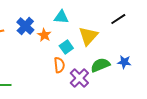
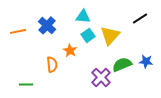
orange star: (44, 35) -> (70, 50), moved
cyan square: (66, 47) -> (88, 35), moved
orange semicircle: (59, 65) -> (52, 64), moved

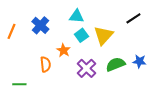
orange line: (18, 31) -> (11, 31), turned -56
purple cross: (101, 77) -> (86, 68), moved

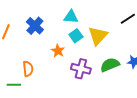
orange semicircle: (45, 64) -> (28, 69), moved
purple cross: (86, 68) -> (81, 69), turned -30

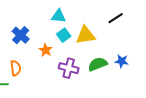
blue cross: (35, 26) -> (21, 35), moved
yellow triangle: (98, 36) -> (86, 35), turned 40

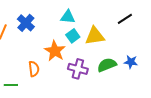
blue cross: (21, 35) -> (26, 23), moved
orange star: (46, 50) -> (55, 51), size x1.5
orange semicircle: (16, 68) -> (34, 69), moved

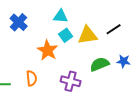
black line: (125, 19) -> (114, 29), moved
orange semicircle: (34, 69) -> (32, 78), moved
purple cross: (78, 69) -> (71, 81), moved

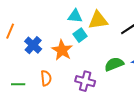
blue cross: (19, 22) -> (33, 45), moved
yellow triangle: (88, 35) -> (98, 20), moved

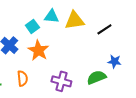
cyan square: (80, 35) -> (32, 26), moved
green semicircle: (114, 64) -> (96, 77), moved

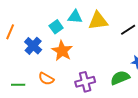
orange semicircle: (22, 78) -> (46, 79), turned 126
purple cross: (61, 81) -> (85, 82), turned -30

